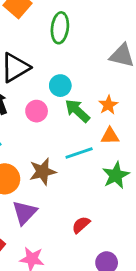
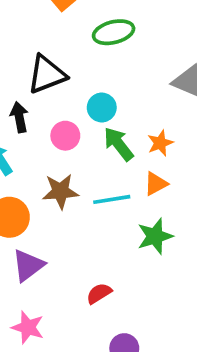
green ellipse: (60, 28) -> (114, 32), turned 60
orange triangle: (110, 136) -> (156, 184), turned -36
brown star: (43, 172) -> (60, 191), moved

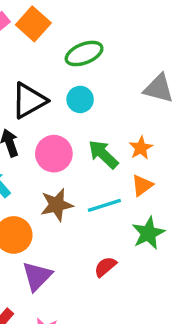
cyan circle: (102, 107) -> (80, 99), moved
pink circle: (65, 136) -> (54, 154), size x1.4
red semicircle: (99, 293) -> (105, 267), moved

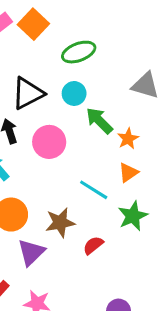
green arrow: (103, 154) -> (99, 121), moved
brown star: (57, 205) -> (60, 223), moved
cyan line: (104, 205) -> (94, 190), turned 48

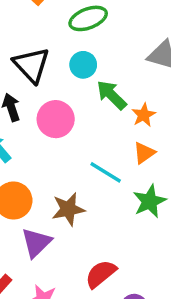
black triangle: (28, 93) -> (31, 65), turned -45
red semicircle: (93, 245) -> (101, 274), moved, size x1.4

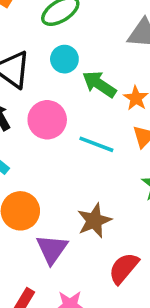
cyan line: (106, 172) -> (96, 144), moved
brown star: (68, 209) -> (94, 221), moved

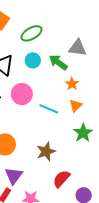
green arrow: (99, 84) -> (58, 62), moved
purple triangle: (52, 249) -> (14, 176), moved

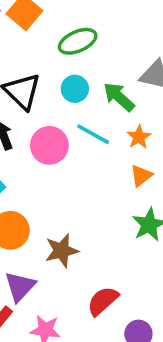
cyan line: (49, 109) -> (93, 134), moved
brown star: (46, 152) -> (62, 251), moved

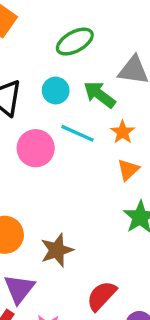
green ellipse: (78, 41) -> (75, 42), moved

